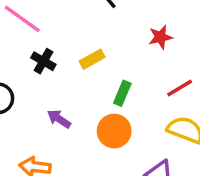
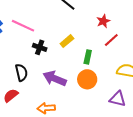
red line: (180, 88) -> (111, 40), moved
purple arrow: (59, 119) -> (55, 78), size x1.6

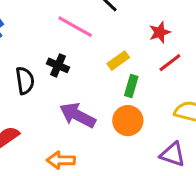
pink line: (23, 26) -> (75, 27), moved
yellow rectangle: (67, 41) -> (118, 61), moved
black semicircle: (21, 73) -> (25, 81), moved

